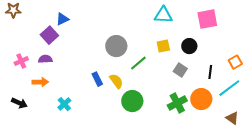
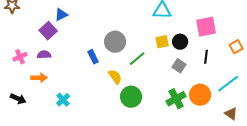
pink square: (207, 19) -> (206, 27), moved
black circle: (189, 46) -> (180, 42), moved
orange square: (235, 62) -> (236, 47), moved
black line: (210, 72) -> (206, 57), moved
blue rectangle: (97, 79) -> (93, 57), moved

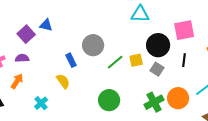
blue triangle: (61, 15) -> (46, 25), moved, turned 40
yellow square: (162, 42) -> (136, 60), moved
black circle: (180, 42) -> (158, 45), size x1.5
yellow semicircle: (115, 77) -> (63, 81), moved
orange arrow: (39, 78) -> (17, 81), turned -56

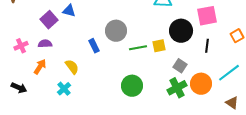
green line: (115, 62) -> (138, 48), turned 30
gray square: (157, 69) -> (180, 66), moved
yellow semicircle: (63, 81) -> (72, 67), moved

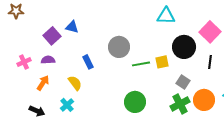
pink square: (207, 16) -> (210, 32), turned -35
blue rectangle: (94, 46) -> (88, 62), moved
black arrow: (19, 88) -> (37, 111), moved

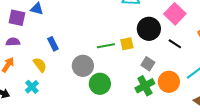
purple square: (52, 36) -> (17, 18), turned -36
gray circle: (119, 47) -> (83, 66), moved
black line: (210, 62) -> (175, 44), turned -64

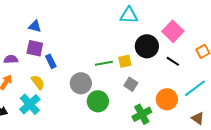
purple square: (17, 18) -> (35, 48), moved
gray square: (148, 64) -> (131, 84), moved
green cross: (145, 86) -> (142, 114), moved
cyan cross: (32, 87) -> (30, 104), size x1.5

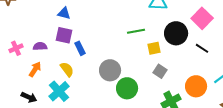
green line: (104, 63) -> (136, 31), moved

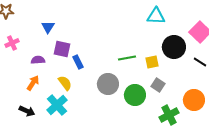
blue triangle: (64, 13) -> (48, 27), moved, turned 48
green line: (136, 31) -> (127, 58), moved
pink cross: (16, 48) -> (12, 43), moved
green circle: (127, 88) -> (135, 95), moved

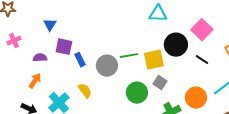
yellow square: (152, 62) -> (154, 60), size x1.5
yellow semicircle: (65, 83) -> (85, 91), moved
gray circle: (108, 84) -> (107, 66), moved

